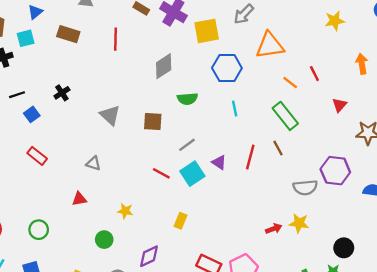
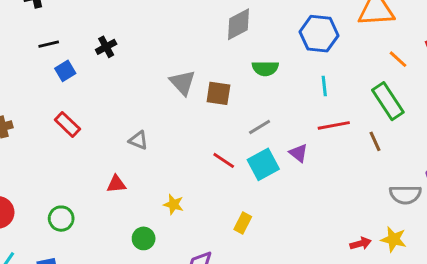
gray triangle: (110, 115) -> (183, 82), moved
red line: (250, 157) -> (334, 125), moved, turned 60

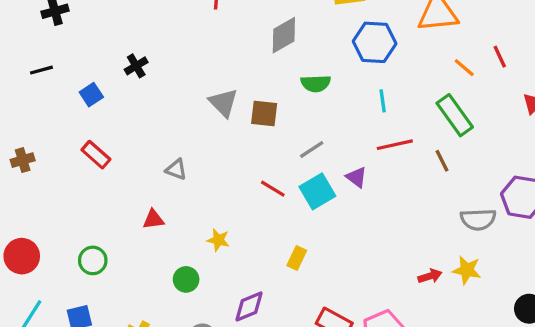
black line: (49, 44) -> (41, 70), moved

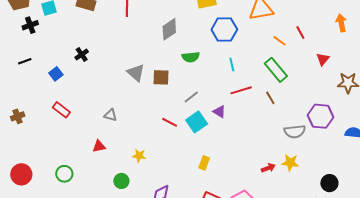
yellow rectangle: (297, 258) -> (204, 163), moved

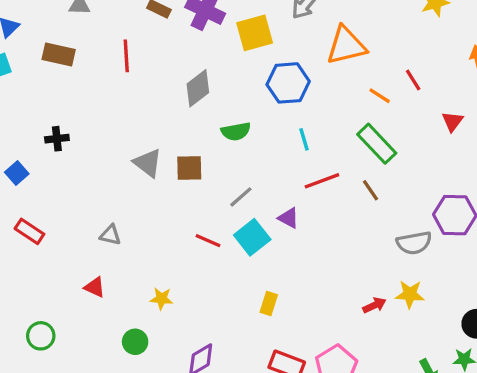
black cross: (82, 55) -> (57, 139), turned 32
red triangle: (99, 146) -> (95, 287), turned 40

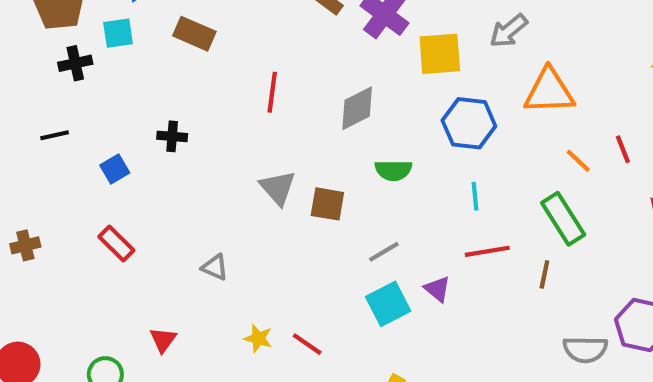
red line: (126, 56) -> (272, 92), moved
brown line: (370, 190) -> (544, 274), turned 35
red line: (208, 241) -> (307, 344), moved
red triangle: (95, 287) -> (163, 340), moved, turned 30
yellow star: (161, 299) -> (258, 338), moved

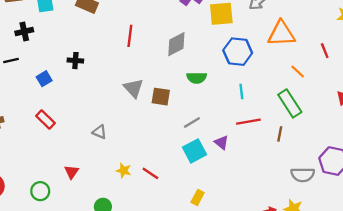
black cross: (75, 63) -> (24, 31), moved
red line: (623, 149) -> (325, 51), moved

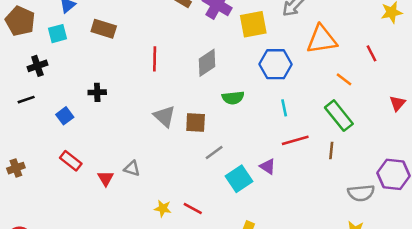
gray line: (192, 122) -> (214, 153), moved
red triangle: (72, 172) -> (106, 178), moved

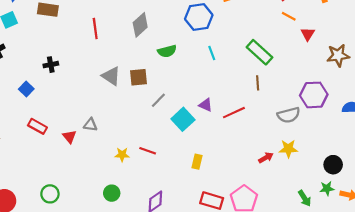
orange line: (344, 79) -> (289, 16), moved
red line: (295, 140) -> (234, 113), moved

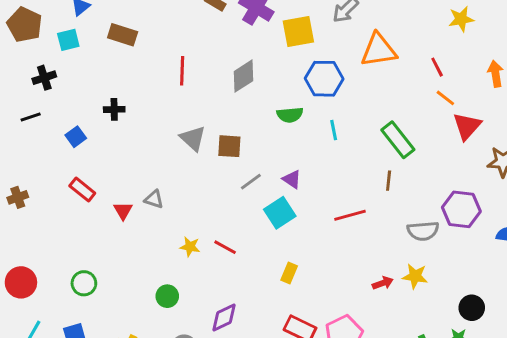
red triangle: (308, 34) -> (467, 126), size x1.5
green semicircle: (167, 51) -> (290, 115), moved
purple triangle: (206, 105) -> (292, 179), moved

